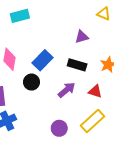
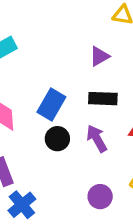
black circle: (31, 82) -> (57, 139), moved
purple arrow: (67, 90) -> (97, 139), turned -66

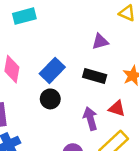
purple arrow: (97, 139) -> (90, 119), moved

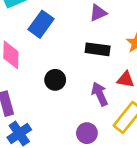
blue rectangle: (52, 70) -> (41, 24), moved

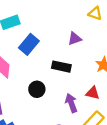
black rectangle: (98, 49) -> (61, 67), moved

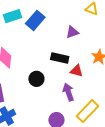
blue rectangle: (29, 44) -> (35, 20), moved
red triangle: (93, 93) -> (76, 71), moved

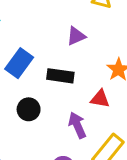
blue rectangle: (35, 20) -> (19, 63), moved
red triangle: (76, 71) -> (100, 99), moved

